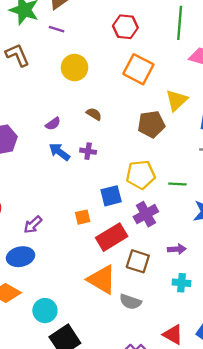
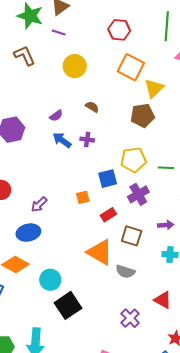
yellow triangle: (177, 100) -> (154, 88), moved
red rectangle: (112, 237) -> (108, 215), size x0.6

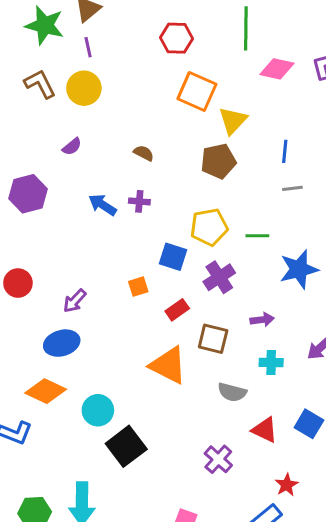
purple line: (59, 32) -> (88, 47), turned 64
yellow circle: (75, 66) -> (84, 88), moved
purple semicircle: (56, 116) -> (72, 147), moved
blue square: (108, 179) -> (173, 257), turned 36
gray semicircle: (125, 272) -> (232, 392), moved

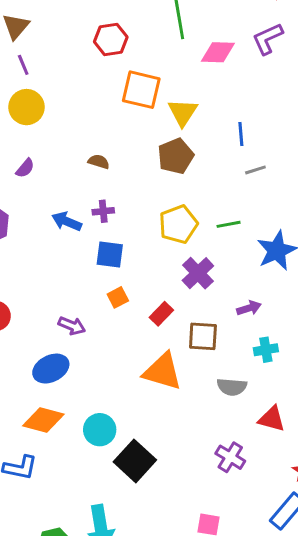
blue square: (173, 257) -> (110, 254), moved
purple arrow: (75, 301) -> (72, 326), moved, turned -100

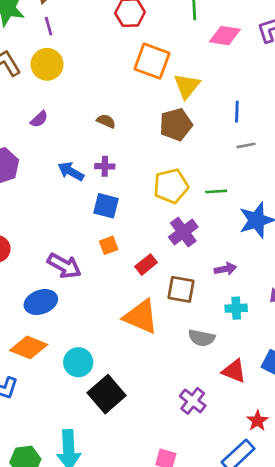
purple arrow: (72, 326) -> (64, 266), size x1.4

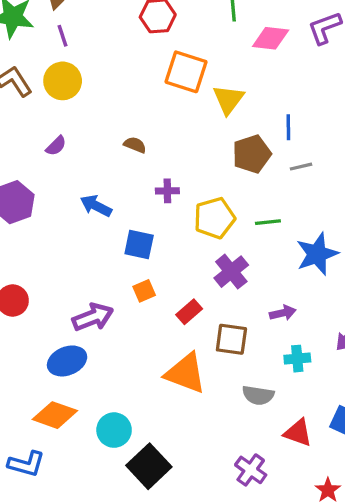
brown pentagon: (176, 124) -> (252, 154), moved
purple cross: (105, 166) -> (167, 191), moved
purple arrow: (64, 266) -> (93, 317), turned -48

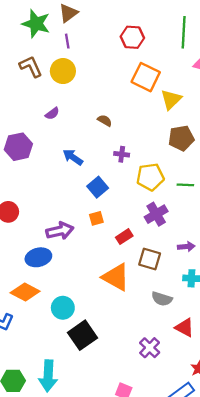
blue square: (139, 244) -> (98, 187), turned 30

